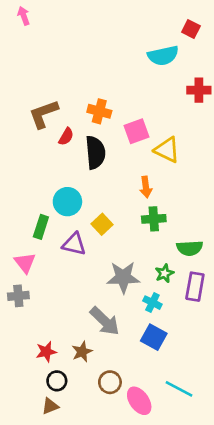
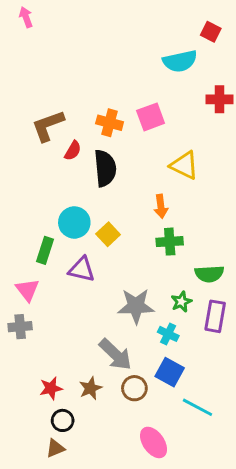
pink square: (137, 131) -> (151, 117), moved
yellow square: (102, 224) -> (108, 234), moved
brown circle: (110, 382) -> (134, 388), moved
cyan line: (179, 389) -> (198, 407), moved

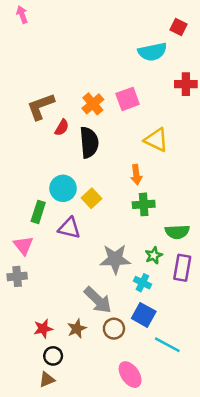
orange cross: (110, 123) -> (93, 104), turned 35

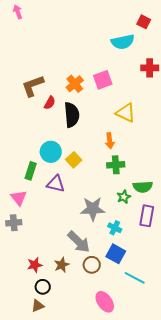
green star: (154, 255) -> (124, 197), moved

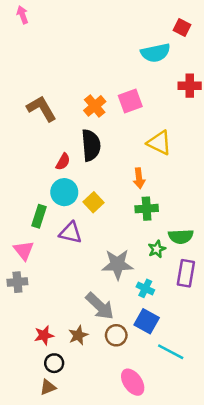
brown L-shape: (33, 86) -> (41, 109), turned 80
red semicircle: (50, 103) -> (63, 162), moved

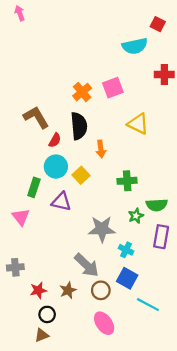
brown L-shape: (41, 109) -> (36, 117), moved
orange arrow: (139, 178) -> (101, 149), moved
gray cross: (17, 282) -> (15, 267), moved
pink ellipse: (133, 382) -> (104, 323), moved

